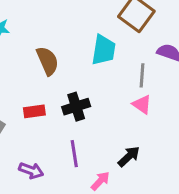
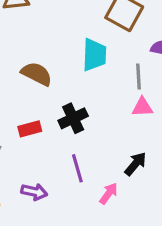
brown semicircle: (47, 61) -> (37, 74), turned -32
pink triangle: (142, 104) -> (142, 107), turned -30

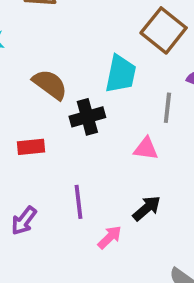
pink triangle: (142, 107) -> (146, 149), moved
black cross: (73, 118) -> (87, 117), moved
purple arrow: (34, 192) -> (24, 221), turned 105

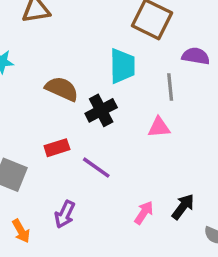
purple line: (78, 202) -> (96, 168), moved, turned -36
black arrow: (147, 208) -> (183, 207), moved

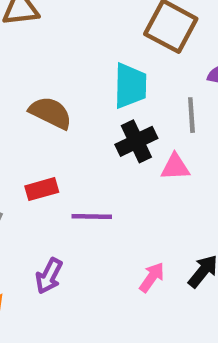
black cross: (101, 110) -> (136, 141), moved
purple line: (96, 168) -> (92, 217), turned -36

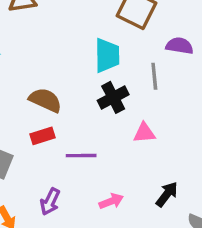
brown semicircle: (51, 113) -> (45, 100), moved
pink triangle: (175, 167) -> (144, 133), moved
pink arrow: (152, 277) -> (111, 201), moved, turned 35

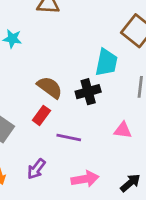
black cross: (113, 97) -> (88, 92), moved
red rectangle: (43, 136) -> (41, 115), turned -48
pink arrow: (111, 201) -> (85, 179), size x1.4

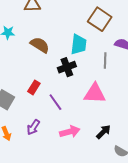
brown semicircle: (50, 87) -> (40, 45), moved
pink triangle: (123, 130) -> (95, 93), size x1.6
purple line: (69, 138) -> (55, 102), turned 48

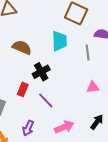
black cross: (67, 67) -> (41, 72), moved
pink triangle: (95, 93) -> (93, 87), moved, size x0.6

